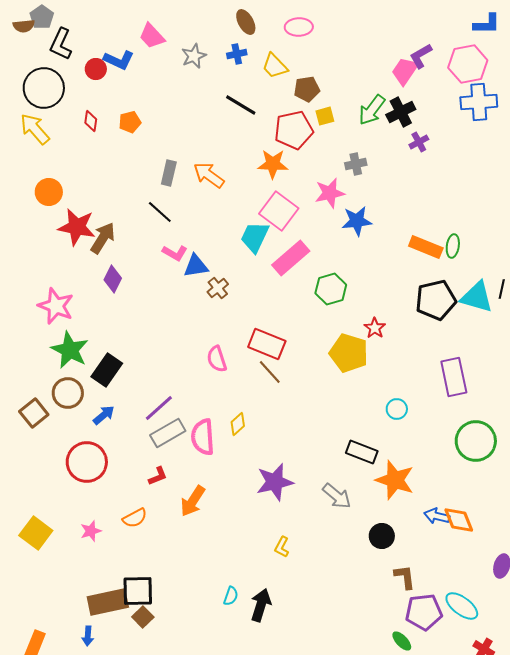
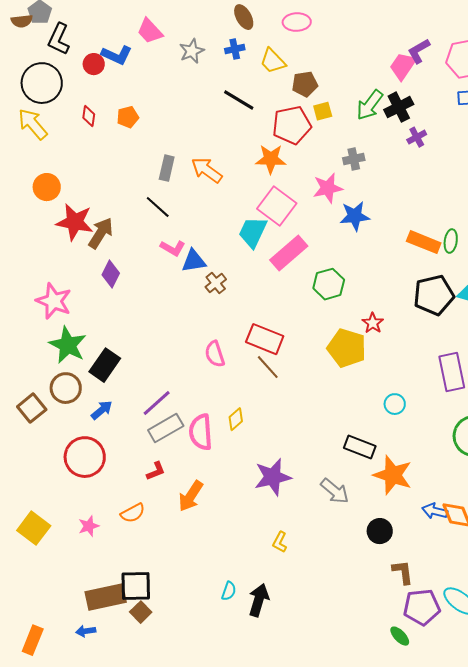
blue arrow: (88, 636) -> (86, 631), turned 78

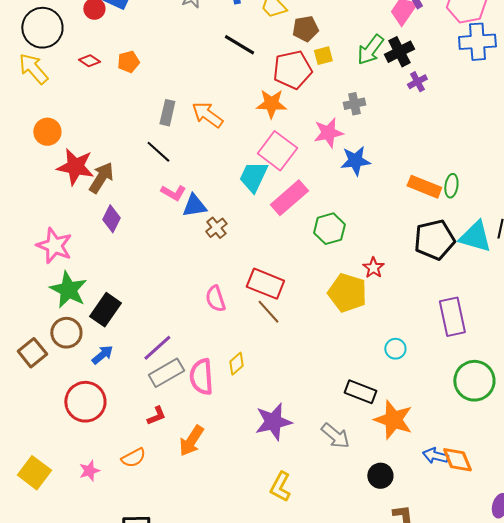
red diamond: (89, 116) -> (89, 61), turned -65
yellow L-shape: (280, 542) -> (280, 487), size x1.4

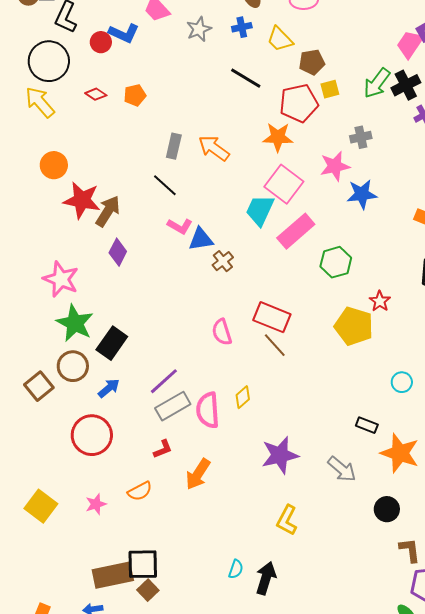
black rectangle: (360, 392) -> (367, 425), size x0.7

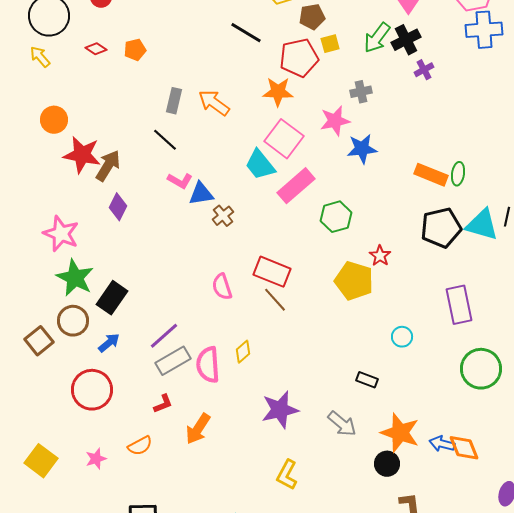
yellow arrow: (40, 102) -> (40, 57), size x0.7
cyan trapezoid: (260, 210) -> (260, 165), turned -64
orange star: (400, 453) -> (400, 433), moved

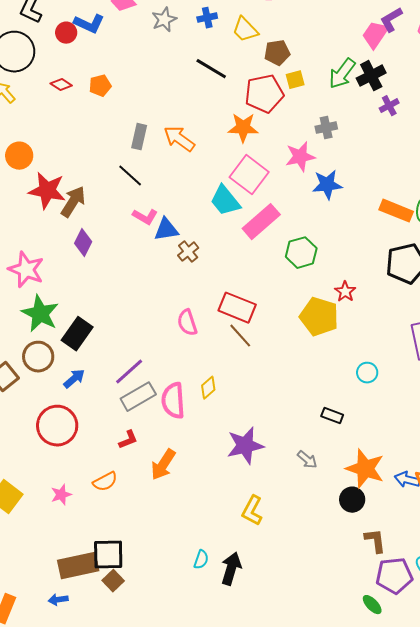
gray arrow: (342, 424) -> (307, 460), size x0.7

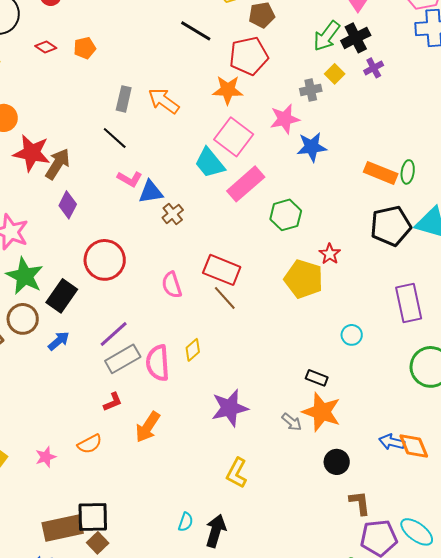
yellow square: (295, 80) -> (335, 74), moved, turned -30
red circle: (57, 426) -> (105, 260), moved
orange star: (365, 469) -> (322, 412), moved

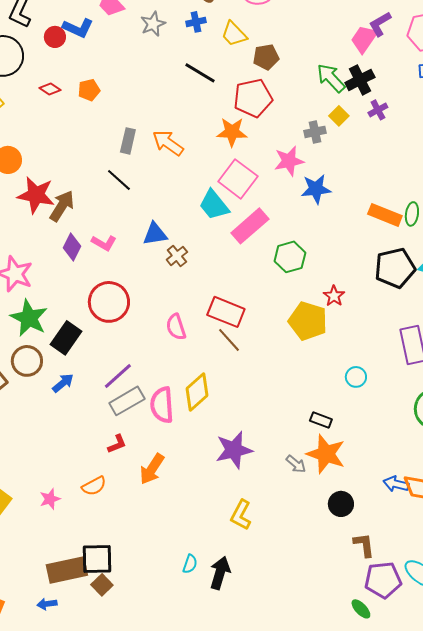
green arrow: (327, 36) -> (331, 78), turned 100
pink L-shape: (130, 179) -> (104, 243), moved
yellow diamond: (193, 350) -> (197, 392), size x1.6

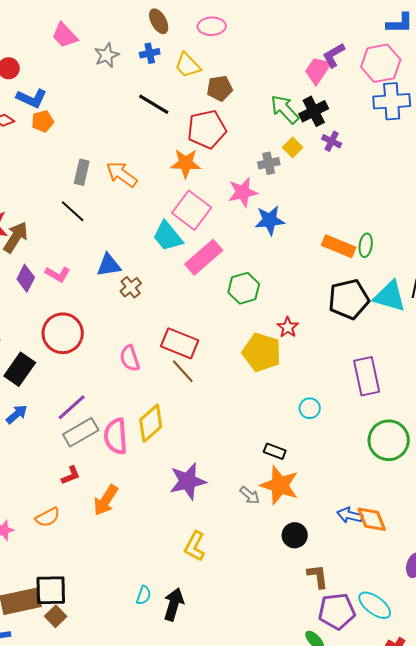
blue L-shape: (78, 28) -> (32, 98), moved
purple cross: (378, 110) -> (332, 141), turned -36

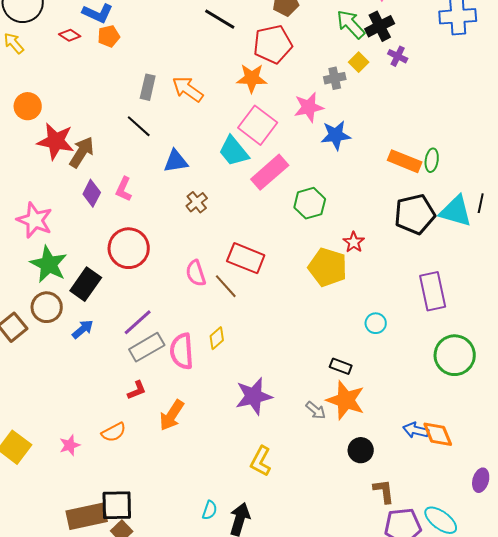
blue triangle: (109, 265) -> (176, 161), moved
pink L-shape: (58, 274) -> (124, 189), turned 85
brown line: (183, 371) -> (226, 286), moved
yellow diamond: (151, 423) -> (217, 338), size x0.6

